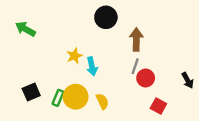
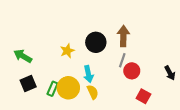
black circle: (106, 17) -> (96, 42), moved
green arrow: (25, 29) -> (23, 56), moved
cyan arrow: (92, 66) -> (88, 74), moved

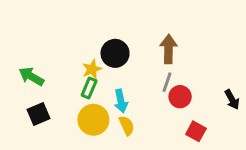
black circle: (96, 42) -> (115, 53), moved
green rectangle: (52, 89) -> (89, 88), moved

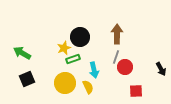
green rectangle: (89, 88) -> (73, 59), moved, turned 48
cyan arrow: (121, 101) -> (94, 70), moved
red square: (196, 131) -> (136, 91), turned -32

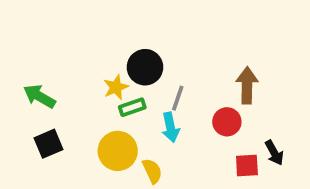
brown arrow: (117, 34) -> (247, 85), moved
gray line: (116, 57) -> (178, 98), moved
black arrow: (161, 69) -> (274, 153), moved
yellow semicircle: (88, 87) -> (152, 171), moved

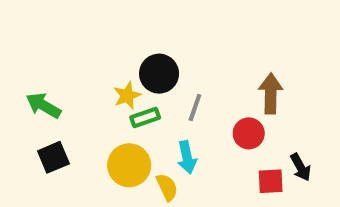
cyan arrow: (170, 127) -> (187, 157), moved

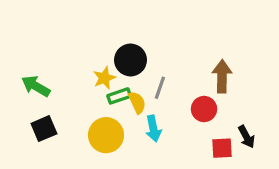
yellow semicircle: (167, 187) -> (137, 102), moved

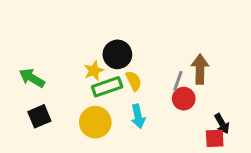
gray line: (160, 88) -> (178, 81), moved
green rectangle: (119, 96) -> (107, 87), size x1.4
yellow semicircle: (137, 102) -> (134, 81), moved
red square: (222, 148) -> (215, 138), moved

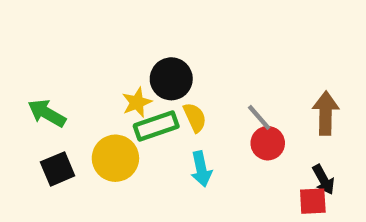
brown arrow: (200, 69) -> (326, 113), moved
gray line: (178, 81) -> (259, 117), turned -60
yellow circle: (95, 122) -> (115, 158), moved

